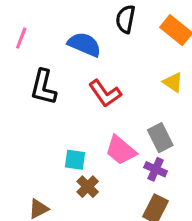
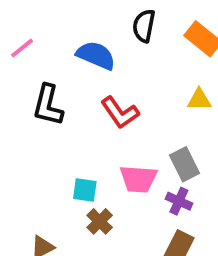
pink line: (21, 38) -> (22, 48), turned 30
yellow triangle: (173, 82) -> (199, 100), turned -35
pink trapezoid: (121, 150) -> (138, 179), turned -36

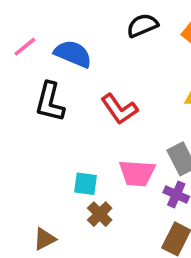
black semicircle: (144, 26) -> (142, 25), turned 56
blue semicircle: (96, 55) -> (73, 54), moved

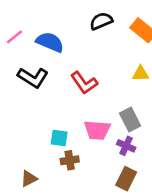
black L-shape: (50, 102) -> (33, 78), turned -72
brown cross: (100, 214) -> (70, 160), turned 36

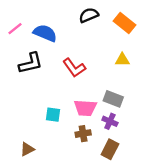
black L-shape: (33, 78) -> (31, 63), turned -45
gray rectangle: (130, 120) -> (113, 99), turned -42
brown cross: (70, 160) -> (83, 134), moved

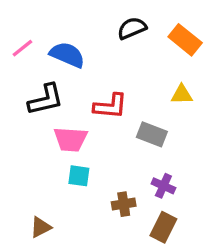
red L-shape: (74, 68) -> (110, 106), turned -50
gray rectangle: (113, 99) -> (152, 134), moved
pink trapezoid: (85, 108) -> (71, 139), moved

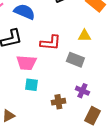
yellow triangle: (182, 95) -> (84, 36), moved
brown rectangle: (163, 227) -> (92, 116), moved

